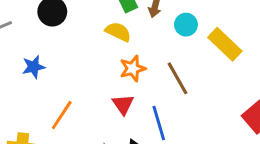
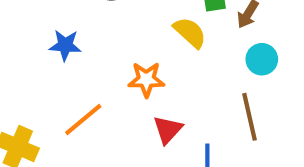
cyan circle: (186, 25) -> (262, 59), moved
orange star: (133, 69) -> (146, 79), moved

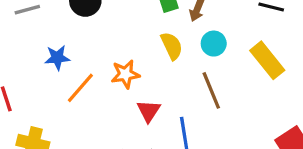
yellow semicircle: (190, 32) -> (172, 46), moved, turned 32
orange line: (83, 119) -> (80, 88), moved

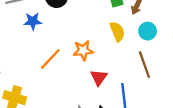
blue star: (57, 58) -> (33, 21), moved

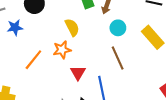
yellow semicircle: (117, 31) -> (72, 27), moved

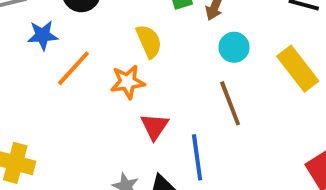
orange line: (33, 60) -> (73, 68), moved

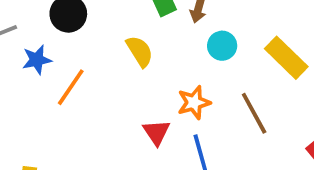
orange star: (128, 82) -> (194, 103), moved
brown line: (230, 103) -> (254, 113), moved

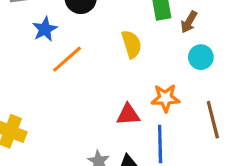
blue star: (37, 60) -> (45, 29), turned -30
red triangle: (156, 132) -> (128, 115), turned 45

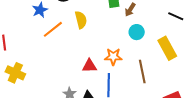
yellow semicircle: (132, 44) -> (81, 20), moved

